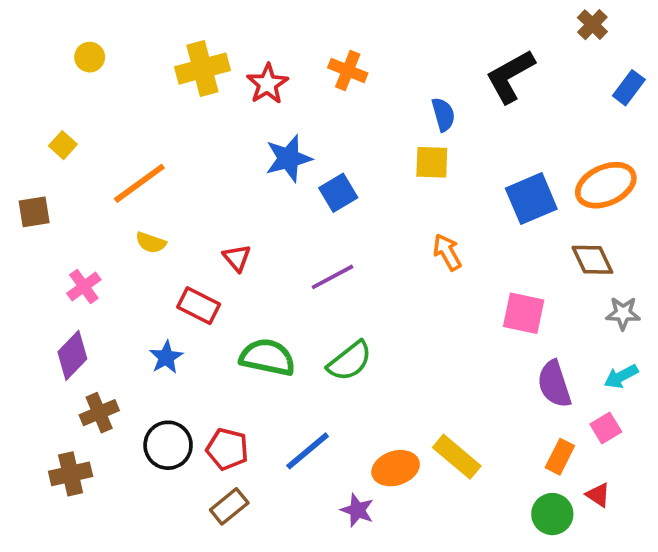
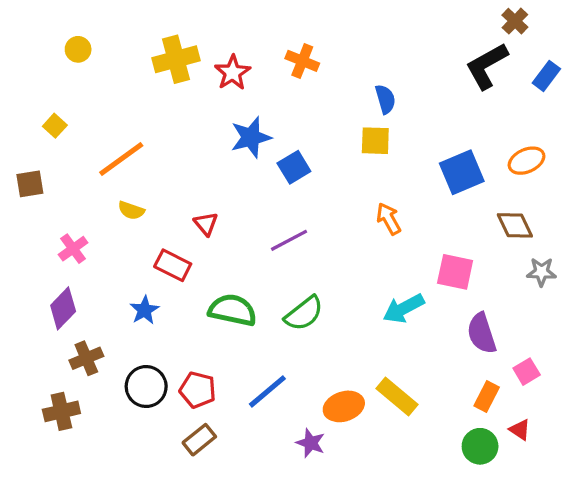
black L-shape: (510, 76) -> (487, 66), moved
orange ellipse: (606, 185) -> (527, 161), size x0.7
cyan arrow: (621, 376) -> (404, 308), moved, size x1.4

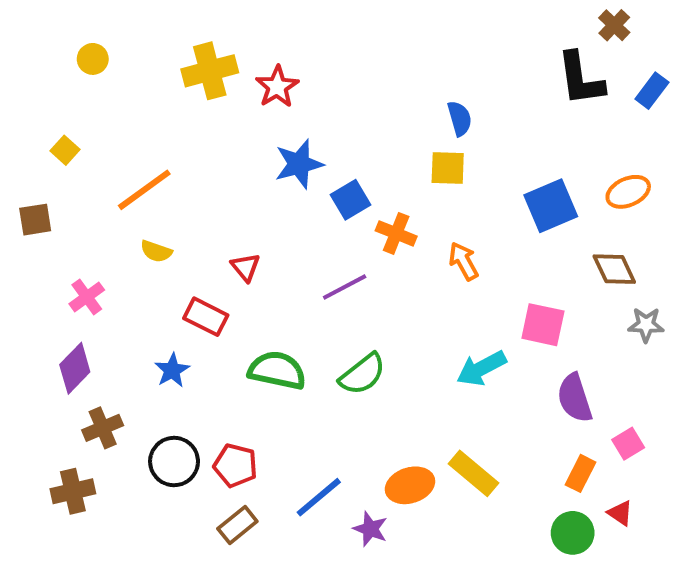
orange cross: (302, 61) -> (396, 233), moved
black L-shape: (487, 66) -> (581, 79), turned -69
blue line: (267, 391) -> (319, 497), moved

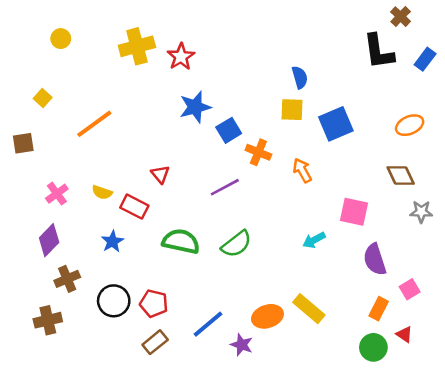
blue square: (551, 206) -> (336, 124), moved
yellow semicircle: (156, 251) -> (102, 192), moved
cyan arrow: (481, 368) -> (314, 240), size x0.7

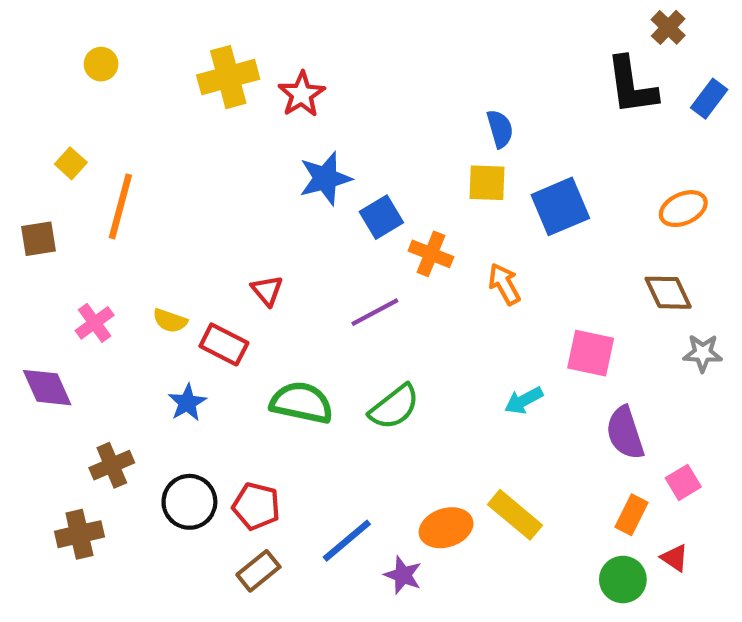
orange line: (94, 124) -> (120, 206), moved, turned -39
purple diamond: (49, 240) -> (47, 388), moved, turned -68

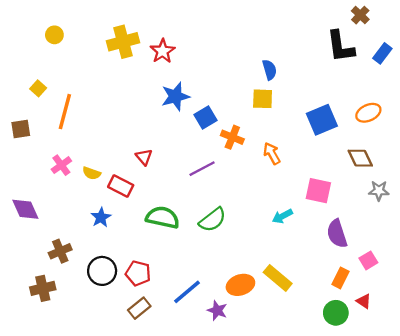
blue square: (560, 206) -> (322, 120), moved
pink cross: (95, 323) -> (61, 165), moved

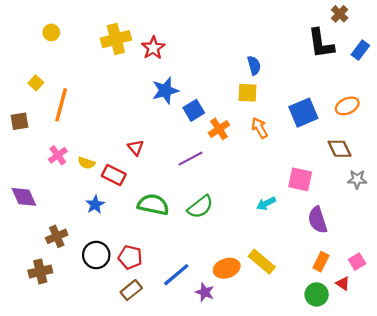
orange cross: (232, 137) -> (219, 129), turned 35
orange arrow: (272, 153) -> (260, 128), moved
pink square: (368, 260) -> (357, 262), moved

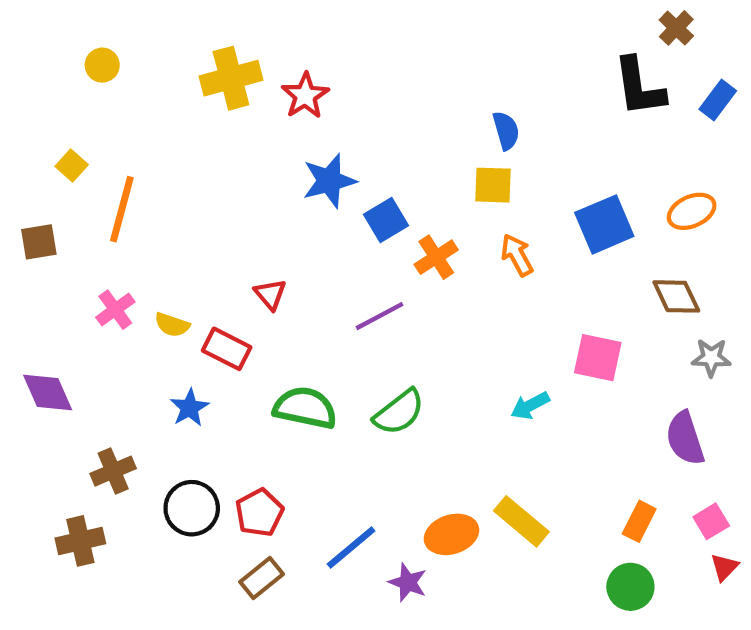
purple semicircle: (318, 220) -> (685, 438), moved
red pentagon: (130, 257) -> (259, 513), turned 30
red triangle: (343, 284) -> (724, 567), moved, turned 40

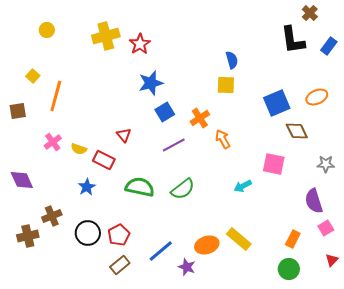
blue square: (386, 220) -> (165, 112), moved
orange arrow: (517, 255) -> (223, 139), moved
brown diamond: (676, 296) -> (297, 131), moved
pink square: (711, 521) -> (326, 228), moved
brown cross: (80, 541) -> (28, 236), moved

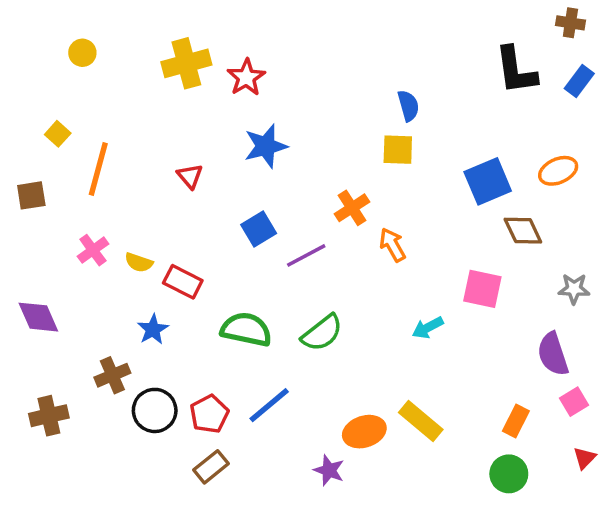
brown cross: (310, 13) -> (570, 23), moved, turned -35
blue square: (165, 112) -> (259, 229), moved
red triangle: (124, 135) -> (190, 176), moved
brown cross: (52, 216) -> (112, 375), moved
blue line: (161, 251) -> (269, 405), moved

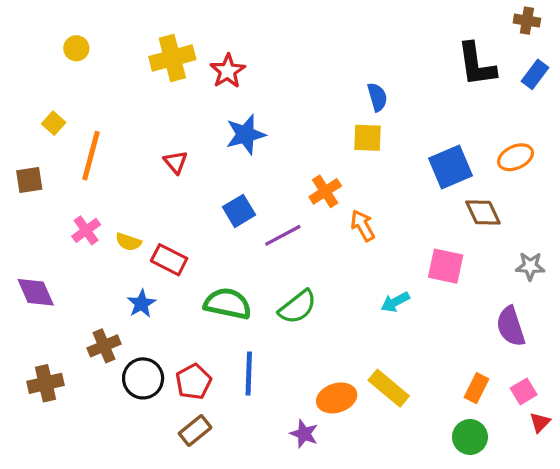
pink square: (574, 402) -> (524, 391), moved
blue line: (269, 405) -> (249, 374), turned -48

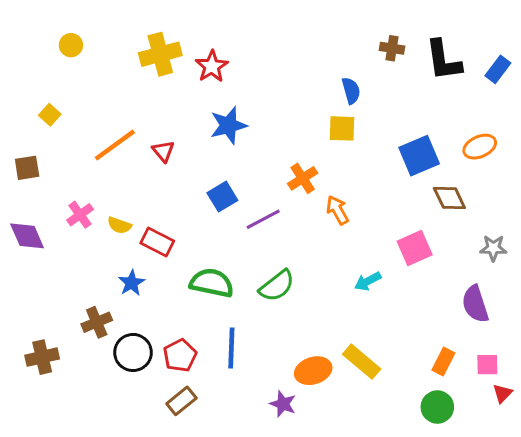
brown cross: (527, 21) -> (392, 48), moved
orange line: (91, 156) -> (115, 145), moved, turned 39
pink square: (446, 266) -> (415, 248), turned -36
purple diamond: (36, 292) -> (27, 236), moved
pink square: (524, 391) -> (487, 365), turned 30

